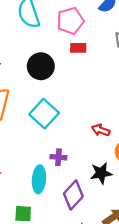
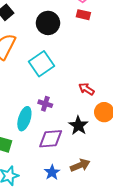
black star: (101, 173) -> (78, 126), turned 30
purple diamond: (73, 195) -> (51, 139), turned 30

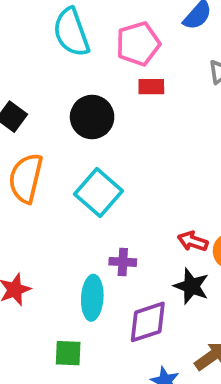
red arrow: (86, 89) -> (193, 241), moved

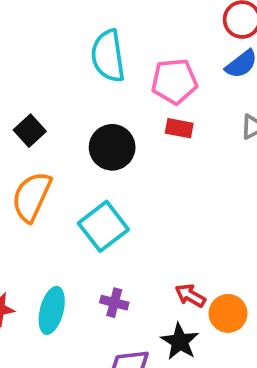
cyan ellipse: (92, 298) -> (52, 310), moved

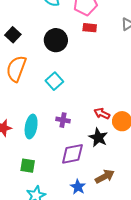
cyan square: (103, 226) -> (54, 81), size x0.7

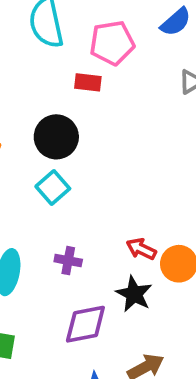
red rectangle: (90, 28) -> (88, 82), moved
black circle: (56, 40) -> (56, 137), moved

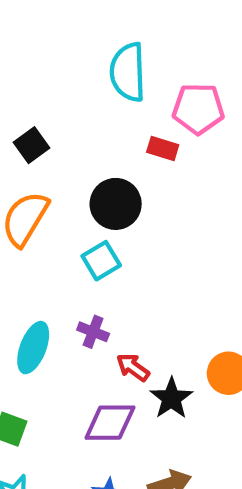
red arrow: (141, 249) -> (133, 367), moved
purple cross: (68, 261) -> (93, 332), moved

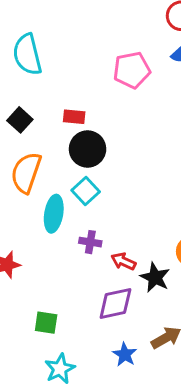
cyan semicircle: (128, 72) -> (27, 55), moved
red rectangle: (163, 149) -> (74, 117), moved
cyan ellipse: (33, 348) -> (54, 214), moved

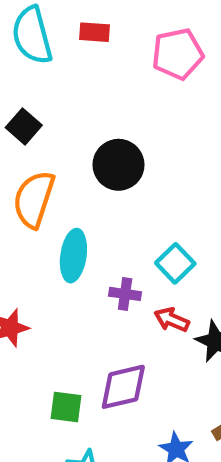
red rectangle: (74, 117) -> (95, 32), moved
cyan square: (86, 191) -> (175, 263), moved
purple diamond: (115, 303) -> (123, 387), moved

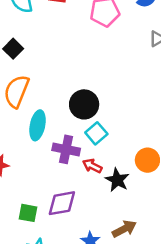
black circle: (118, 165) -> (84, 104), moved
purple cross: (125, 294) -> (66, 149), size x1.5

